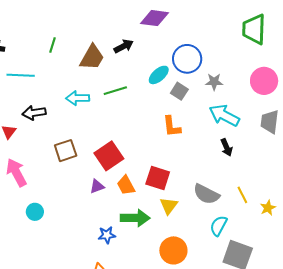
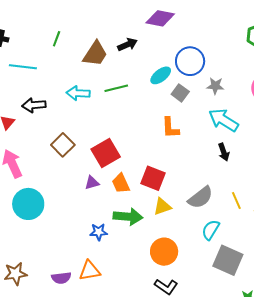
brown square: (66, 151) -> (63, 145), turned -30
gray semicircle: (206, 194) -> (200, 198), turned -68
yellow triangle: (169, 206) -> (162, 207), turned 30
cyan circle: (35, 212) -> (28, 204), size x1.8

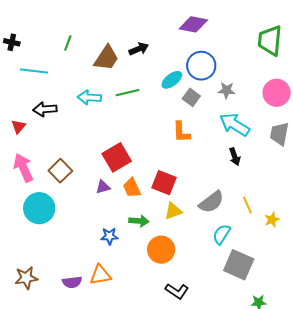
purple diamond: (160, 18) -> (193, 24), moved
brown square: (63, 145) -> (60, 171), moved
green arrow: (128, 217) -> (139, 221), size x0.7
orange circle: (164, 252) -> (161, 250), moved

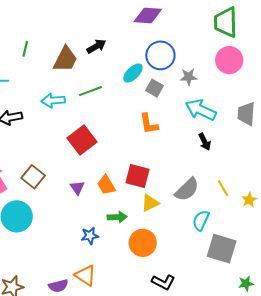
pink circle: (277, 93) -> (229, 60), moved
red square: (117, 157) -> (82, 140), moved
purple triangle: (103, 187) -> (77, 188), turned -42
orange triangle: (100, 275) -> (85, 275), turned 50

